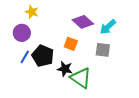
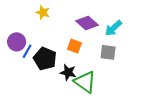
yellow star: (32, 12) -> (43, 12), moved
purple circle: (22, 33) -> (17, 42), moved
blue line: (25, 57) -> (27, 51), moved

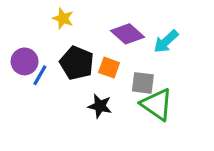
gray square: (108, 52) -> (143, 83), moved
black pentagon: (45, 59) -> (77, 63), moved
green triangle: (85, 82) -> (157, 104), moved

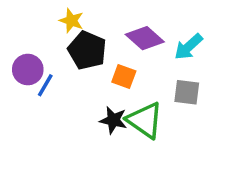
black pentagon: (77, 63) -> (87, 50), moved
gray square: (143, 83) -> (187, 92), moved
green triangle: (157, 104) -> (145, 120), moved

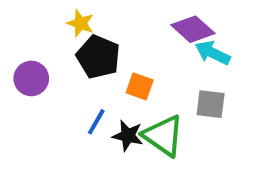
purple diamond: (145, 38) -> (193, 29), moved
cyan arrow: (188, 47) -> (213, 53), turned 68
blue line: (45, 85) -> (96, 122), moved

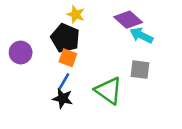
yellow star: (81, 23) -> (76, 14), moved
orange square: (140, 86) -> (68, 58), moved
black star: (128, 136) -> (63, 98), moved

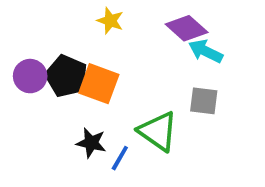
black pentagon: (65, 38) -> (66, 76), moved
orange square: (68, 58) -> (99, 84), size x1.5
blue line: (64, 81) -> (120, 158), moved

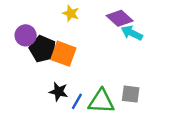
purple circle: (30, 76) -> (26, 35), moved
gray square: (204, 101) -> (131, 94), moved
green triangle: (158, 131) -> (101, 101), moved, turned -32

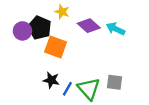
purple diamond: (120, 18) -> (89, 26), moved
black pentagon: (43, 49) -> (40, 28), moved
green triangle: (101, 101) -> (89, 89), turned 45

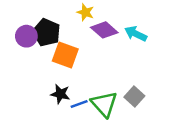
yellow star: (62, 12) -> (85, 12), moved
gray square: (114, 82) -> (134, 96), turned 35
blue line: (67, 89) -> (79, 104), turned 40

